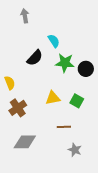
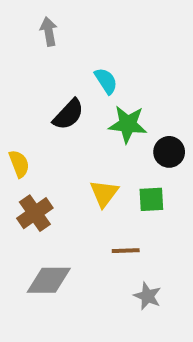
black circle: (86, 69) -> (169, 152), moved
yellow triangle: (53, 98) -> (104, 193), turned -42
green square: (77, 101) -> (151, 199), turned -32

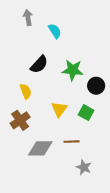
cyan semicircle: (106, 81) -> (55, 31), moved
yellow semicircle: (19, 164) -> (26, 91), moved
green square: (151, 199) -> (86, 113), turned 32
gray diamond: (49, 280) -> (40, 148), moved

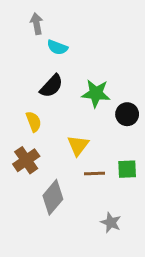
cyan semicircle: (55, 31) -> (57, 47), moved, turned 144
green square: (86, 113) -> (127, 169), moved, turned -32
brown line: (72, 142) -> (94, 174), moved
gray diamond: (40, 148) -> (53, 197), turned -50

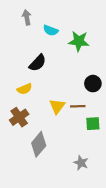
cyan semicircle: (57, 47) -> (51, 30), moved
green star: (96, 93) -> (79, 41), moved
yellow semicircle: (34, 122) -> (25, 89), turned 88
brown line: (94, 174) -> (78, 106), moved

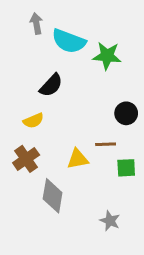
cyan semicircle: (51, 30) -> (69, 41), size x1.6
yellow triangle: (57, 106) -> (78, 159), moved, turned 42
gray diamond: (39, 144) -> (53, 196), turned -30

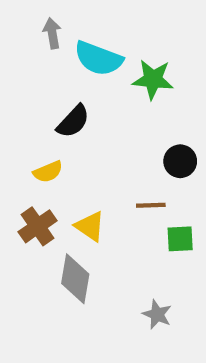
yellow triangle: (78, 159) -> (90, 226), moved, turned 45

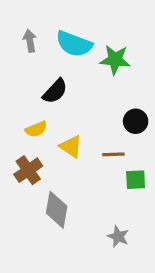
gray arrow: (52, 33) -> (30, 41), moved
yellow triangle: (90, 226) -> (71, 147), moved

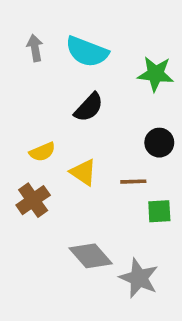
green star: (115, 60) -> (156, 74), moved
black semicircle: (55, 91) -> (89, 107), moved
gray diamond: (57, 210) -> (91, 256), moved, turned -51
gray star: (118, 236) -> (139, 278), size x1.5

